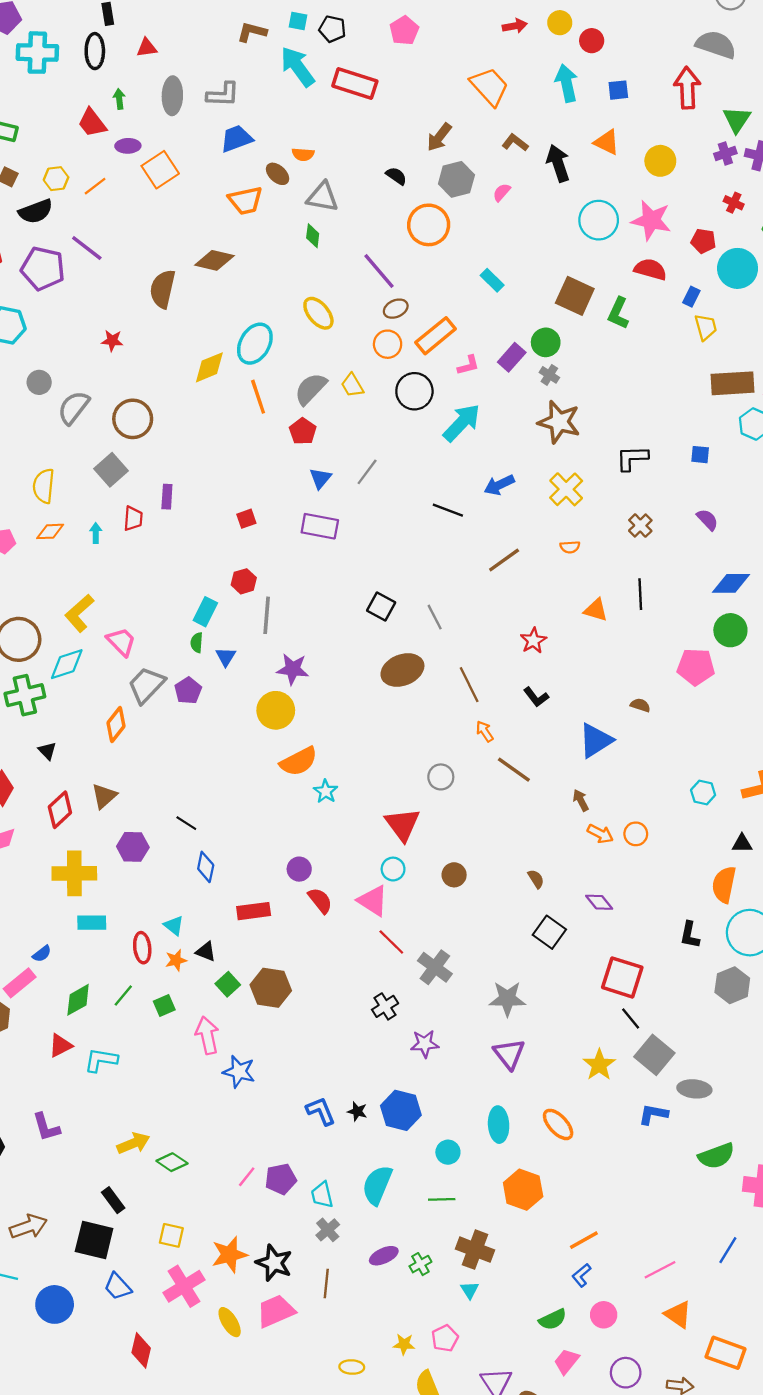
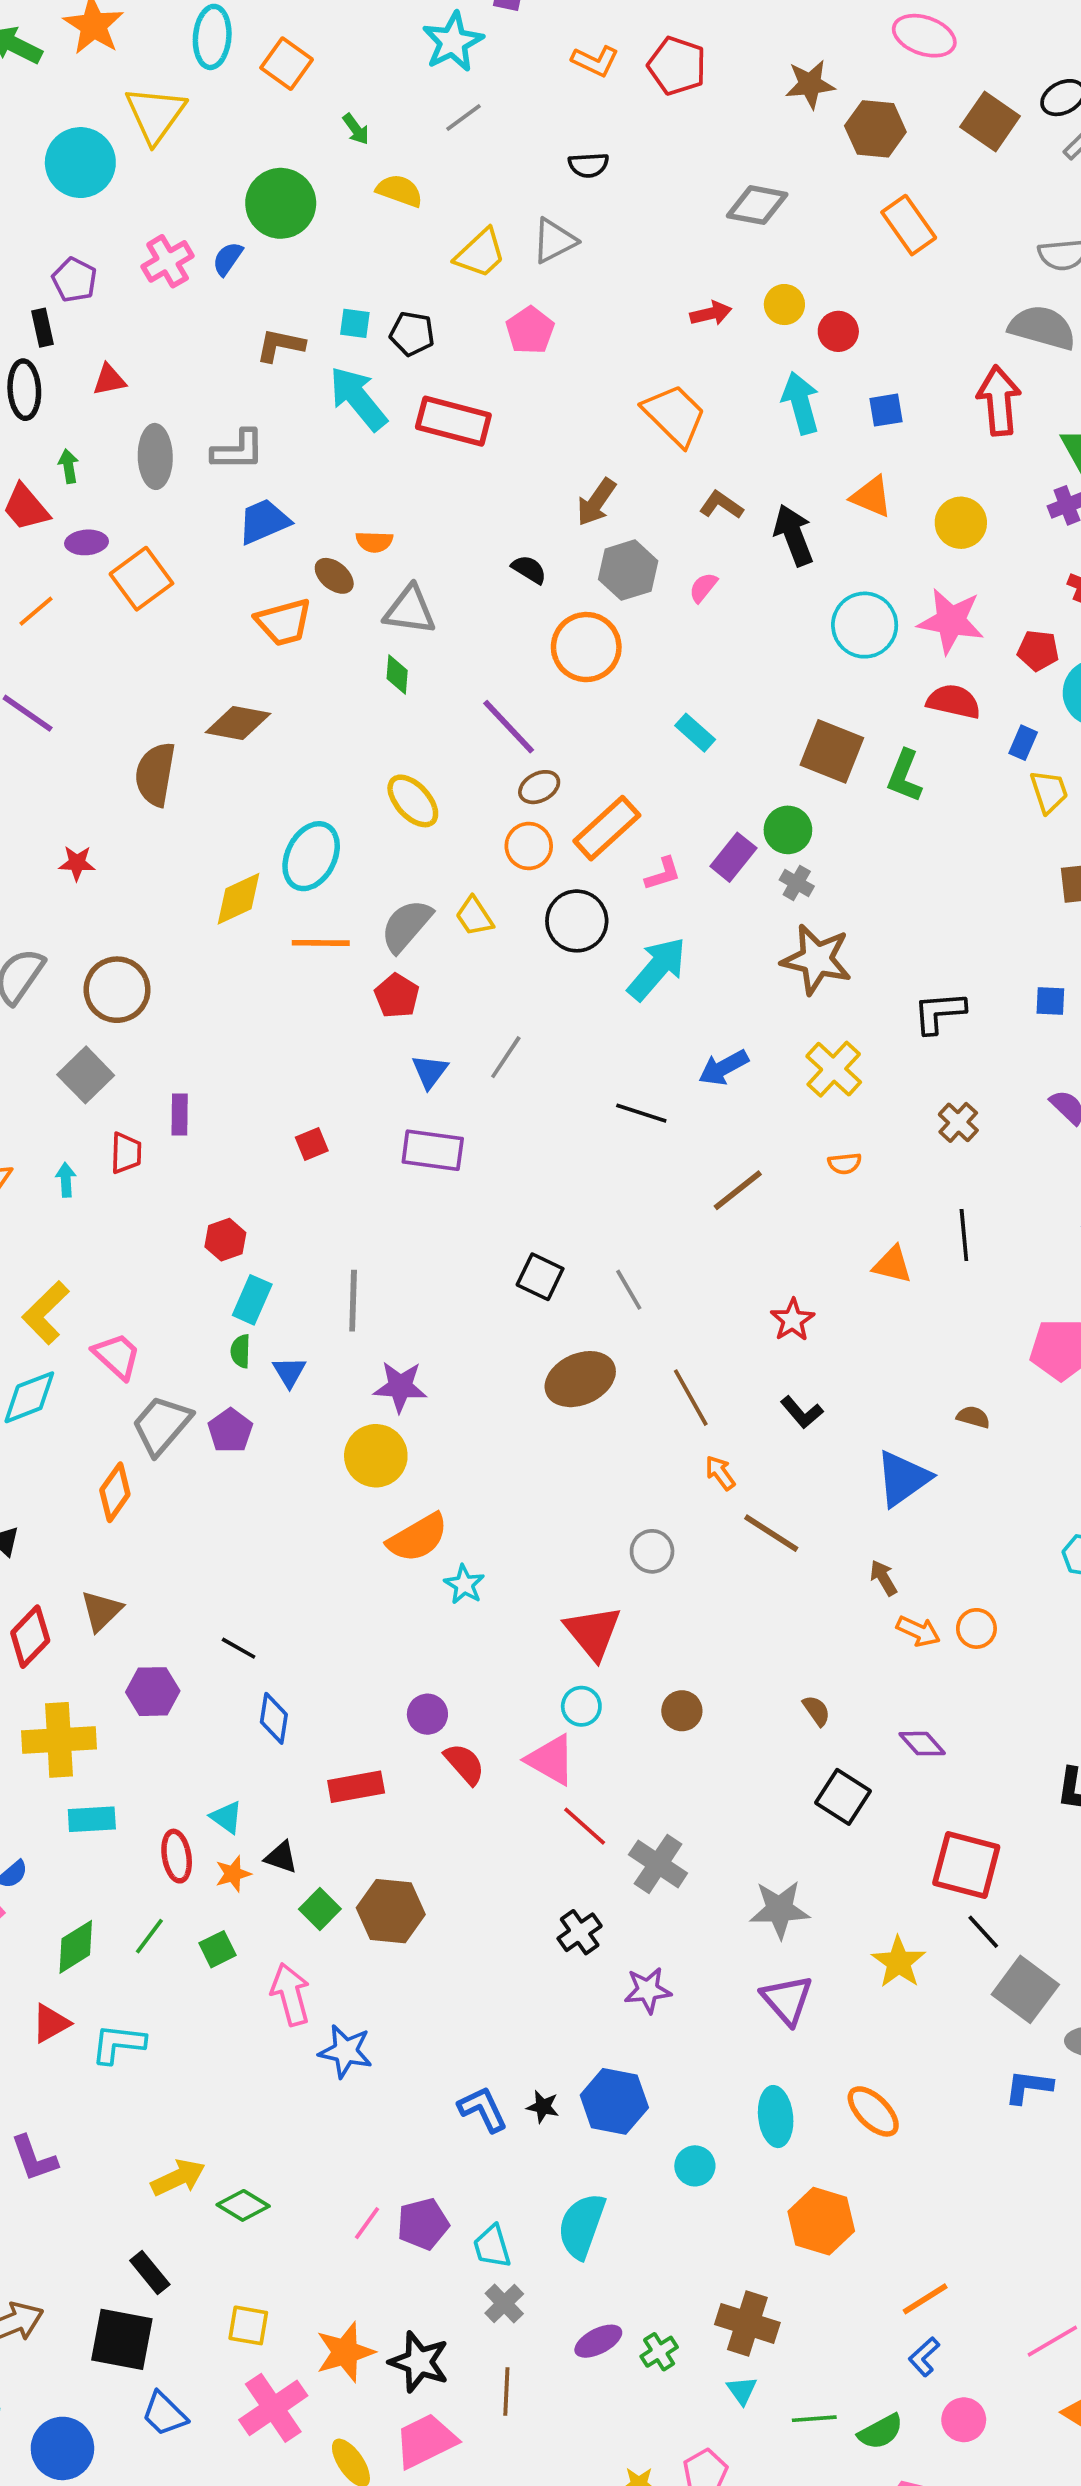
orange line: (258, 397) -> (321, 943), turned -68
red hexagon: (244, 581) -> (225, 1240), moved
yellow star: (599, 1065) -> (899, 1962), moved
green line: (442, 1199) -> (814, 2419), moved

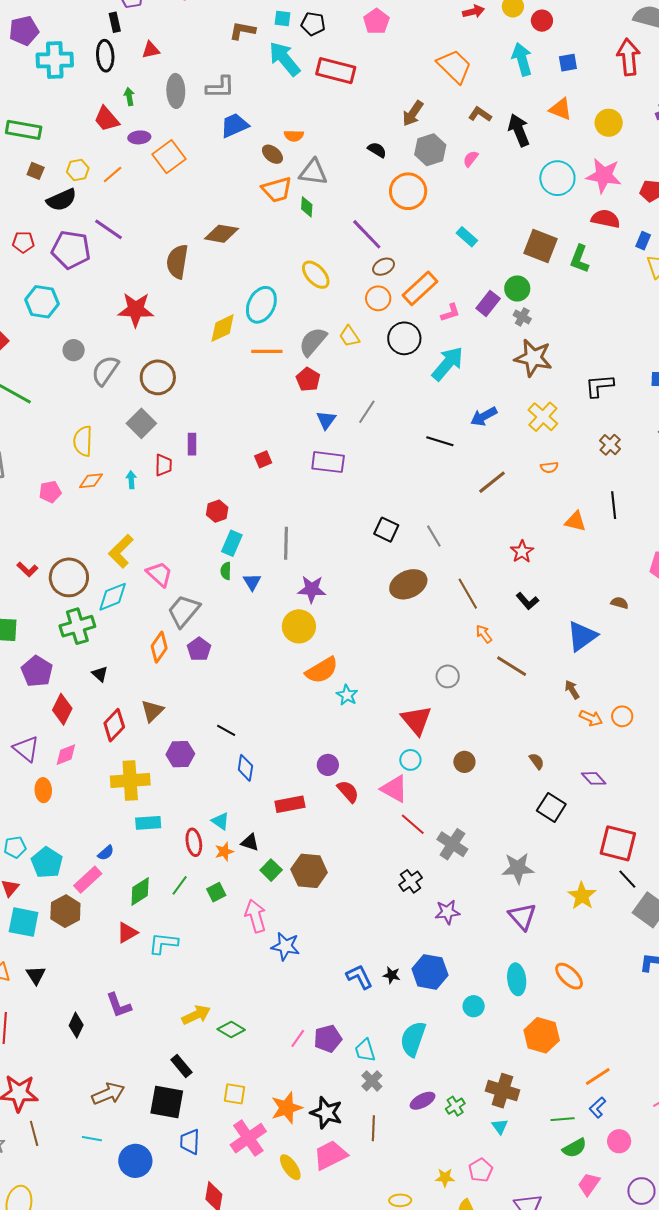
orange trapezoid: (284, 622) -> (277, 190), moved
red star: (77, 863) -> (136, 310), size x1.8
purple pentagon: (230, 1431) -> (199, 649), moved
blue trapezoid: (164, 2414) -> (190, 1142), turned 48
green line: (814, 2419) -> (563, 1119), moved

